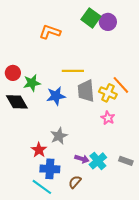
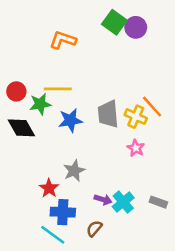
yellow line: (73, 71) -> (58, 89), moved

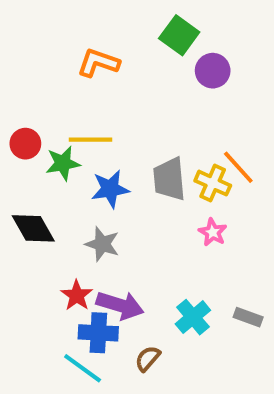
purple circle: (136, 27) -> (213, 71), moved
black diamond: (21, 128) -> (33, 228), moved
gray star: (74, 171) -> (102, 244), moved, turned -30
purple arrow: (103, 200) -> (120, 305), moved, size x1.6

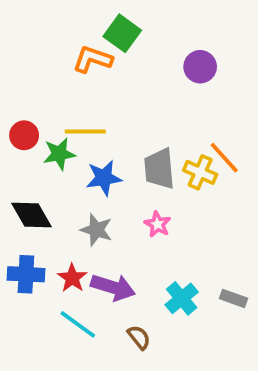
green square: (179, 35) -> (122, 33), moved
pink star: (213, 232) -> (158, 224), moved
blue cross: (98, 333) -> (26, 274), moved
brown semicircle: (148, 358) -> (139, 337), turned 100
cyan line: (83, 368) -> (78, 324), moved

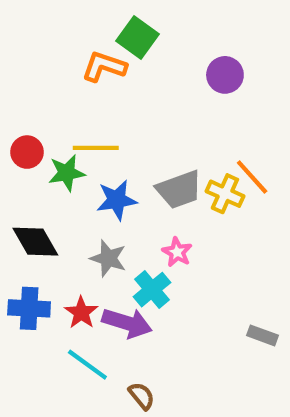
gray trapezoid: (159, 169) -> (179, 190), turned -105
cyan cross: (182, 298) -> (152, 290), moved
brown semicircle: (139, 337) -> (142, 396), moved

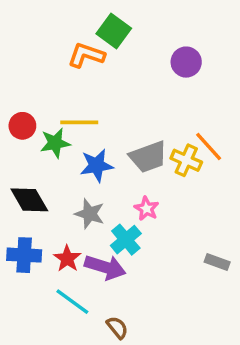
gray rectangle: (263, 335) -> (217, 262), moved

